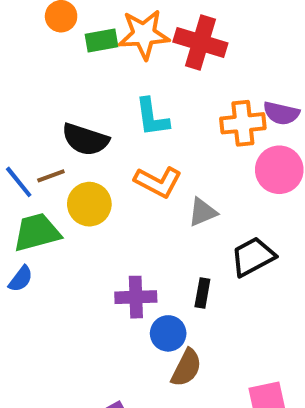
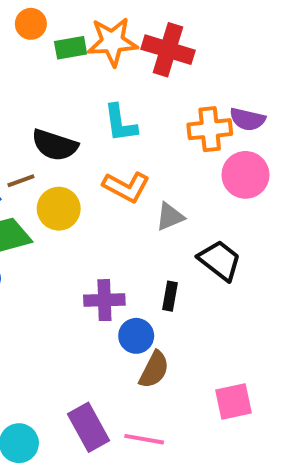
black trapezoid: (253, 257) -> (220, 260), turned 66

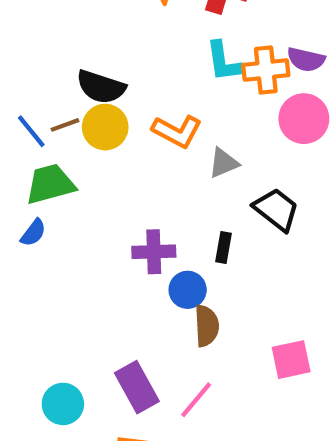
cyan L-shape: (120, 123) -> (224, 62), moved
yellow circle: (59, 209) -> (105, 127), moved
brown semicircle: (154, 370) -> (207, 326), turned -30
pink line: (144, 439) -> (196, 400), turned -60

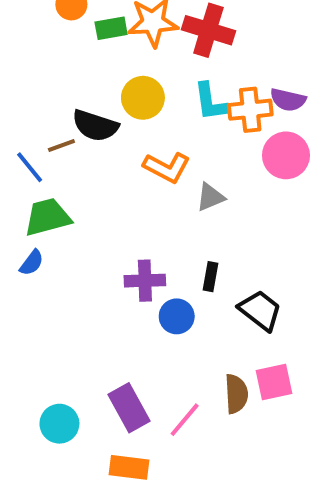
brown line: (65, 125) -> (61, 145), moved
yellow circle: (105, 127) -> (143, 98), moved
black trapezoid: (276, 209) -> (260, 310), moved
brown semicircle: (207, 326) -> (236, 394), moved

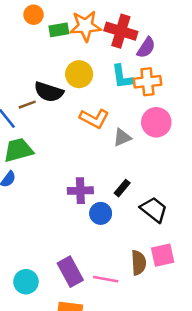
purple semicircle: (288, 100) -> (146, 48), moved, turned -70
pink circle: (286, 155) -> (156, 122), moved
black rectangle: (210, 277) -> (122, 188), turned 30
pink line: (185, 420) -> (106, 279), turned 60

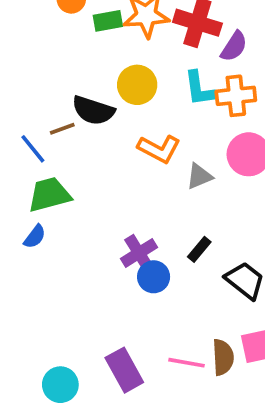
purple cross: (80, 191) -> (139, 253), turned -30
blue circle: (101, 213) -> (154, 277), moved
pink line: (106, 279) -> (186, 363), moved

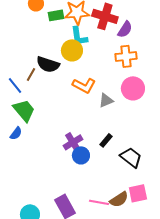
cyan L-shape: (199, 88) -> (79, 36), moved
brown line: (62, 129) -> (31, 74), turned -40
green trapezoid: (49, 195) -> (24, 110), turned 65
brown semicircle: (223, 357) -> (119, 199), turned 60

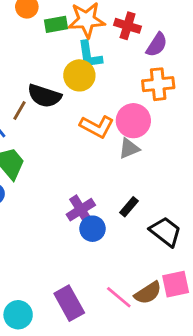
red cross: (105, 16) -> (128, 26), size x0.7
pink circle: (133, 88) -> (133, 121), moved
pink line: (99, 202) -> (119, 297), turned 30

